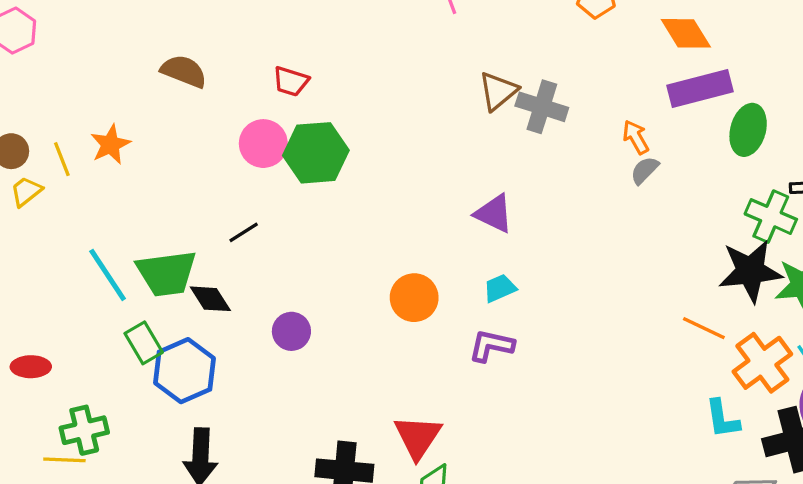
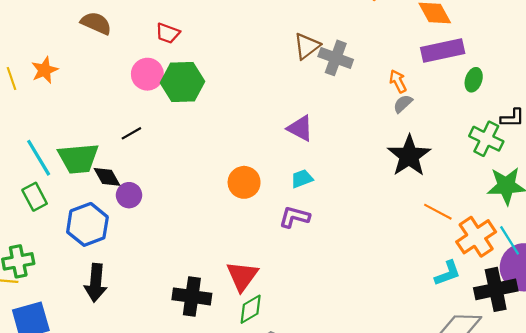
green ellipse: (748, 130) -> (474, 80), size x0.7
black star: (750, 271) -> (409, 156), moved, turned -30
purple circle: (291, 331) -> (129, 195), moved
green rectangle: (144, 343) -> (35, 197), moved
cyan L-shape: (722, 419) -> (448, 273), turned -104

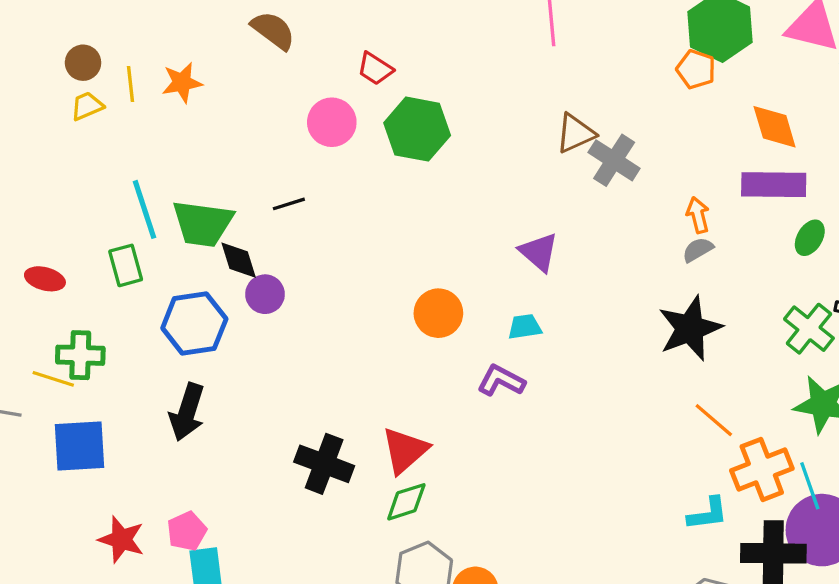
green hexagon: (182, 82) -> (417, 129), moved

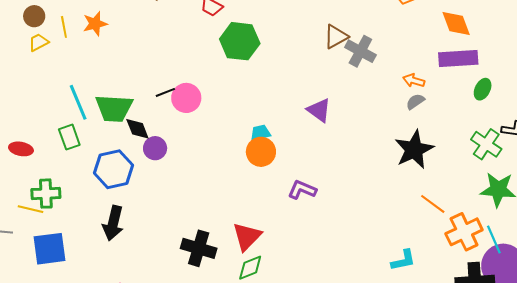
pink circle: (332, 122) -> (186, 98), moved
orange arrow: (698, 215) -> (414, 80), turned -55
cyan trapezoid: (525, 327) -> (260, 133), moved
cyan L-shape: (708, 514) -> (403, 260), moved

